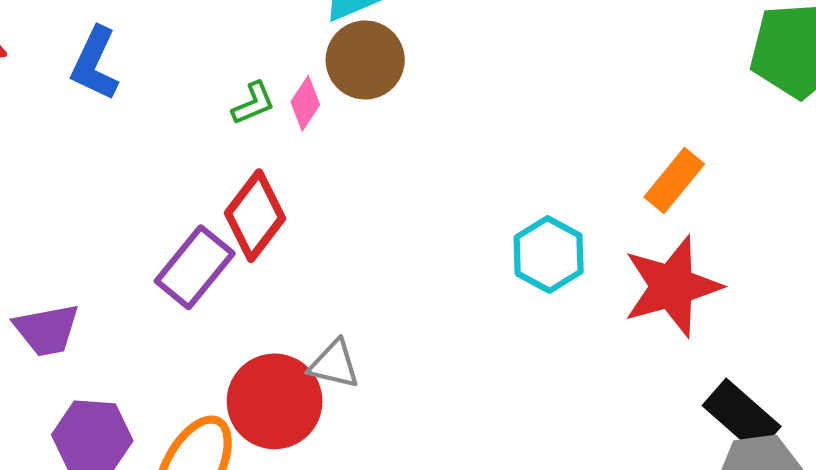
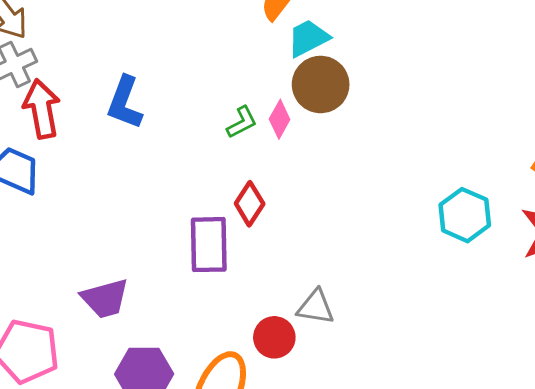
red diamond: (255, 216) -> (250, 204), size x0.7
purple rectangle: (195, 267) -> (209, 245), turned -36
red circle: (275, 401) -> (274, 337), size x0.6

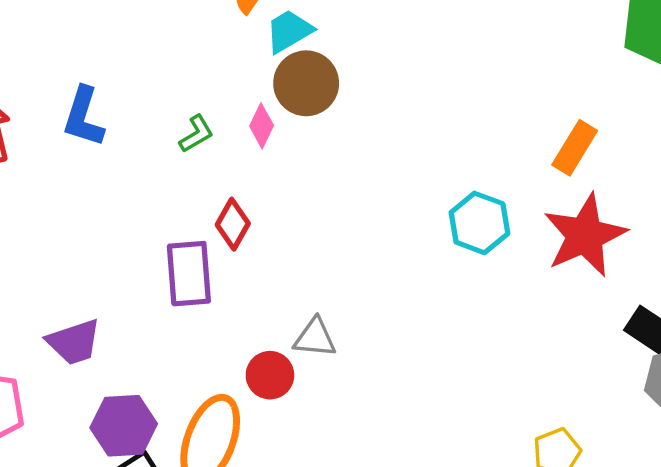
green L-shape: (242, 122) -> (196, 134), moved

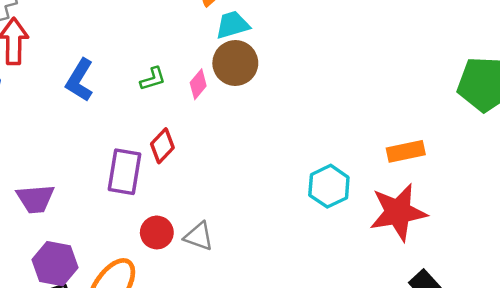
blue L-shape: (84, 117) -> (80, 80), moved
orange rectangle: (575, 148) -> (406, 151), turned 33
red circle: (270, 375) -> (157, 232), moved

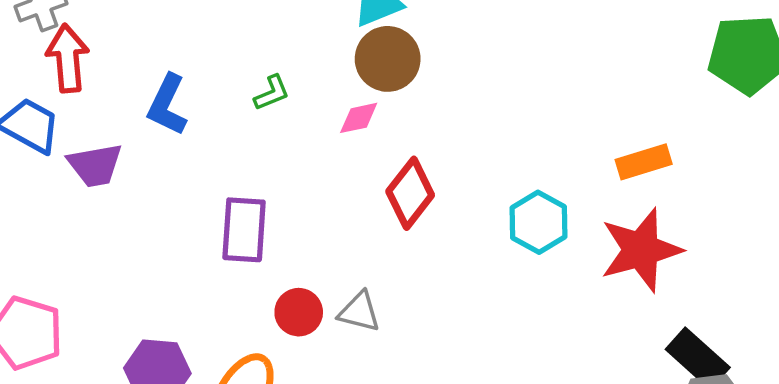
pink diamond: (198, 84) -> (359, 118), moved, turned 44
red diamond: (162, 146) -> (410, 193), moved, size x1.4
purple trapezoid: (35, 199) -> (95, 165), moved

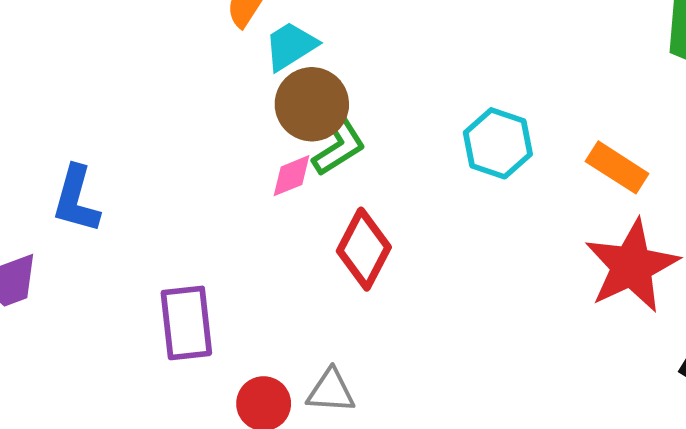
green L-shape: (272, 93) -> (339, 146), moved, size x1.4
orange rectangle: (644, 162) -> (617, 167), turned 60
cyan hexagon: (538, 222) -> (498, 143), moved

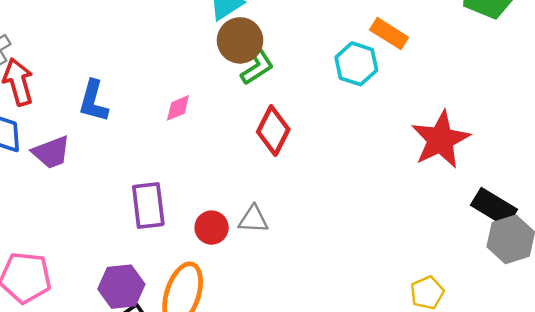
orange rectangle: (617, 167) -> (389, 34), moved
pink diamond: (291, 176) -> (178, 108), moved
purple rectangle: (186, 323) -> (148, 205), moved

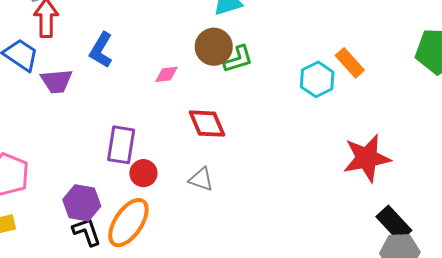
brown circle: (240, 40) -> (214, 47), moved
red diamond: (273, 131) -> (207, 124), moved, turned -66
red circle: (212, 228) -> (143, 173), moved

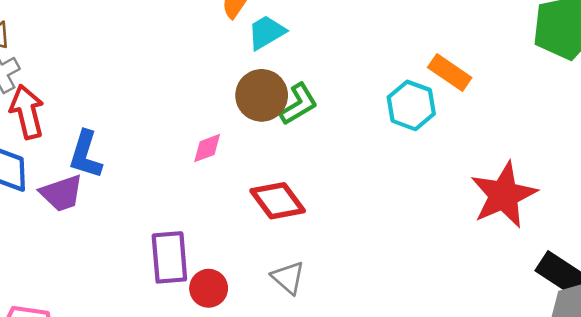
blue L-shape: (101, 50) -> (85, 155), moved
gray triangle: (201, 179) -> (288, 278), turned 36

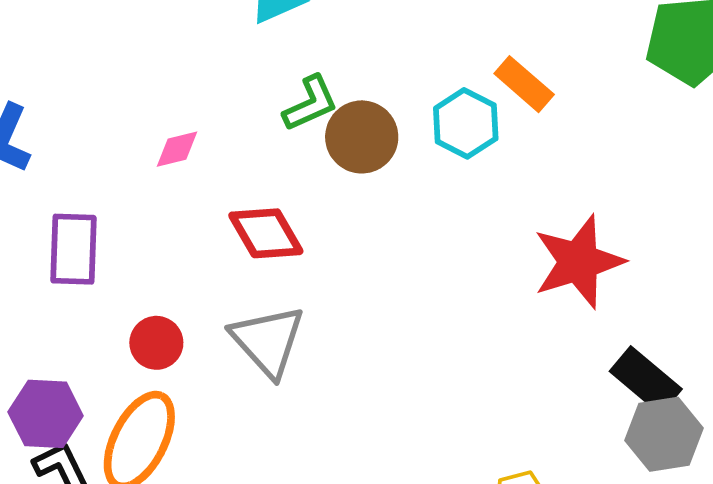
brown circle: (262, 95) -> (362, 137), moved
purple rectangle: (169, 257) -> (73, 249), moved
gray triangle: (288, 278) -> (268, 341), size x1.6

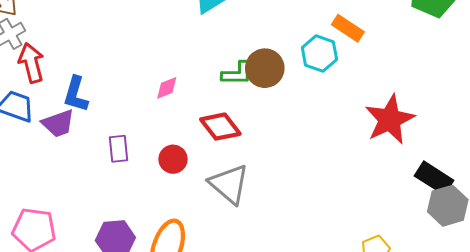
green L-shape: (310, 103) -> (237, 73), moved, turned 32
purple rectangle: (73, 249) -> (119, 149), size x0.7
red circle: (156, 343) -> (173, 159), moved

